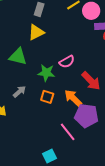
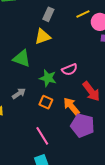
pink line: (68, 132) -> (42, 136), moved

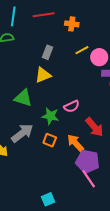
gray arrow: (19, 94) -> (22, 133), size x1.6
pink line: (42, 136) -> (89, 179), moved

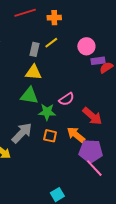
yellow line: (82, 50) -> (51, 43), moved
yellow triangle: (43, 75) -> (33, 72), turned 36
green triangle: (23, 98) -> (29, 96), moved

